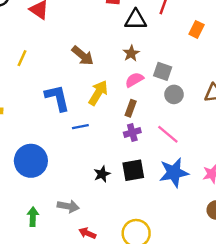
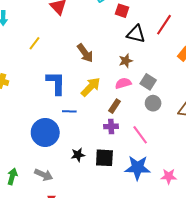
blue circle: (31, 161) -> (45, 132), moved

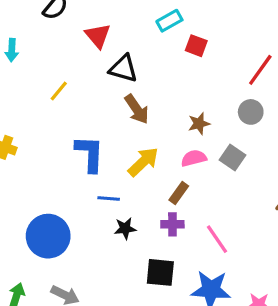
black triangle: (136, 34) -> (123, 69), moved
gray circle: (153, 103) -> (251, 112), moved
blue circle: (45, 132) -> (48, 236), moved
black star: (78, 155) -> (125, 228), moved

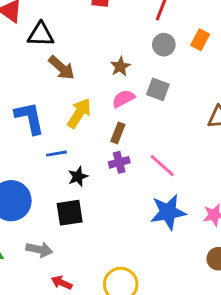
black square: (160, 272) -> (70, 213), moved

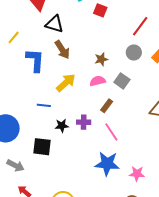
blue L-shape: (30, 118) -> (35, 60), moved
brown rectangle: (118, 133) -> (107, 106), moved
black star: (78, 177) -> (62, 126), moved

